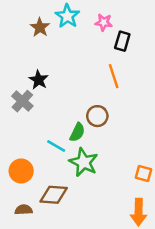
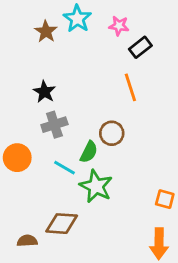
black rectangle: (122, 41) -> (140, 47), turned 36
gray cross: (22, 101) -> (54, 125), moved, turned 30
orange circle: (21, 171) -> (17, 158), moved

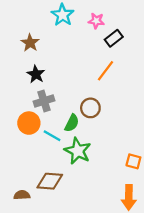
brown star: (46, 32) -> (30, 43), moved
orange line: (130, 87) -> (106, 71), turned 55
orange circle: (17, 158) -> (29, 123), moved

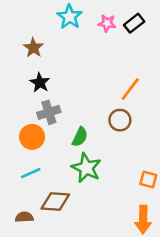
black rectangle: (114, 38) -> (134, 23), moved
orange line: (106, 71) -> (130, 89), moved
brown circle: (90, 108) -> (120, 120), moved
cyan line: (52, 136) -> (31, 173), moved, turned -54

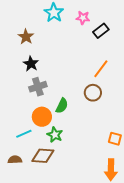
black rectangle: (134, 23) -> (101, 31), moved
orange circle: (32, 137) -> (42, 117), moved
green star: (86, 168) -> (55, 135), moved, size x0.7
brown semicircle: (24, 217) -> (15, 160), moved

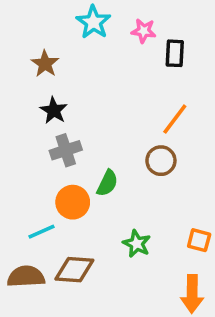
black rectangle: (101, 31) -> (175, 53), turned -49
green star: (55, 135) -> (137, 244), moved
brown semicircle: (15, 160) -> (26, 277), size x1.5

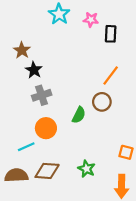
brown star: (45, 64) -> (22, 50), moved
green semicircle: (107, 183) -> (79, 115), moved
green star: (137, 244) -> (87, 169), moved

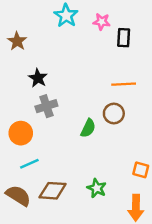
brown star: (22, 50) -> (17, 41), moved
orange line: (111, 76) -> (124, 84), turned 50
orange circle: (46, 128) -> (21, 133), moved
brown semicircle: (16, 175) -> (18, 196), turned 35

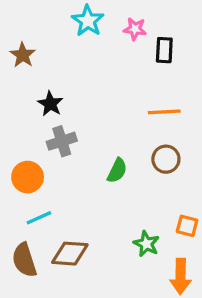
brown circle: (114, 114) -> (166, 159), moved
green star: (97, 188) -> (146, 244), moved
brown semicircle: (18, 196) -> (24, 260), turned -140

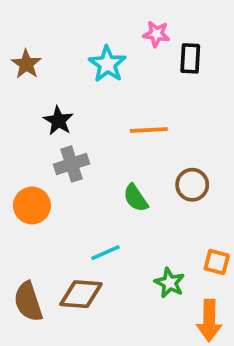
cyan star: (88, 21) -> (107, 64), moved
orange line: (164, 112) -> (149, 130), moved
green semicircle: (117, 171) -> (136, 198), turned 120
cyan line: (39, 218) -> (105, 253), moved

